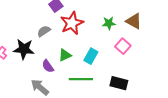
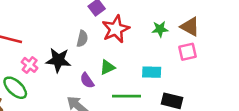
gray semicircle: (44, 31) -> (82, 39), turned 136
pink square: (123, 46) -> (188, 52), moved, turned 35
cyan rectangle: (91, 56) -> (152, 72), moved, turned 63

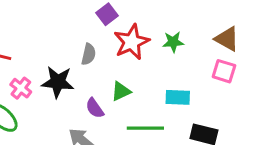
green star: (160, 29) -> (173, 42), moved
pink square: (188, 52) -> (224, 71), turned 30

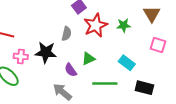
brown triangle: (227, 39) -> (152, 14), moved, turned 30
pink cross: (21, 88) -> (21, 56), turned -32
cyan rectangle: (178, 97) -> (127, 63), turned 35

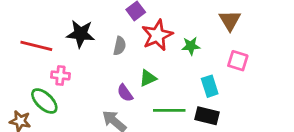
green star: (124, 25) -> (191, 46), moved
black star: (46, 52) -> (81, 34), moved
cyan rectangle: (127, 63) -> (210, 86), moved, turned 35
black rectangle: (144, 88) -> (207, 116), moved

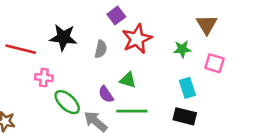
green star: (191, 46) -> (182, 49), moved
green triangle: (148, 78) -> (128, 80), turned 42
green ellipse: (44, 101) -> (67, 102), moved
green line: (169, 110) -> (132, 111), moved

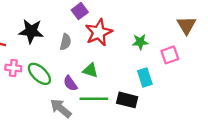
brown triangle: (207, 25) -> (186, 25), moved
pink square: (214, 63) -> (170, 55), turned -36
green ellipse: (67, 102) -> (39, 74), moved
black rectangle: (185, 116) -> (127, 100), moved

